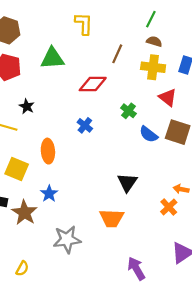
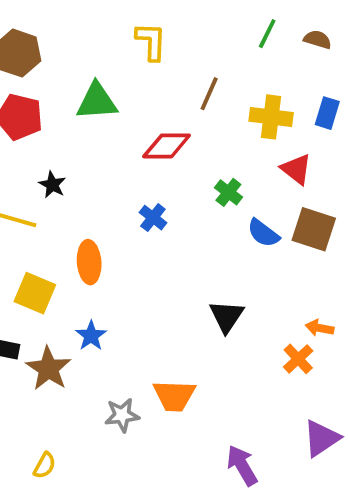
brown semicircle: (154, 41) -> (318, 39), moved
orange trapezoid: (112, 218) -> (174, 396), moved
gray star: (67, 239) -> (122, 415), size x0.7

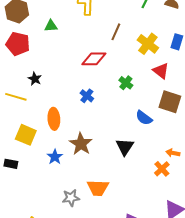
green triangle: (97, 101) -> (51, 26), moved, size x0.6
yellow cross: (271, 117) -> (148, 44), turned 30
blue semicircle: (263, 233) -> (144, 118), moved
brown star: (48, 369) -> (81, 144), moved

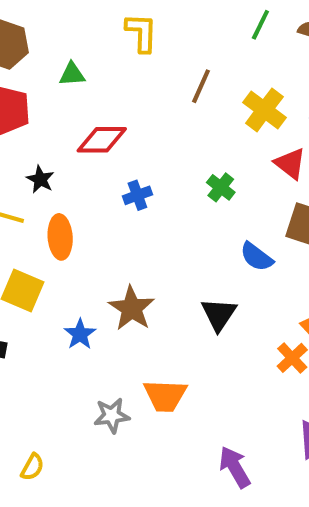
red diamond: (94, 59) -> (102, 140), moved
blue cross: (87, 96) -> (137, 195), moved, turned 32
orange ellipse: (54, 119) -> (60, 237), moved

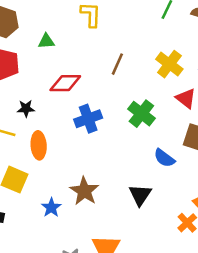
brown line: (201, 86) -> (117, 64), moved
black star: (40, 179) -> (26, 109), turned -30
green cross: (221, 187) -> (141, 114), size x1.5
blue cross: (137, 195) -> (88, 119), size x1.5

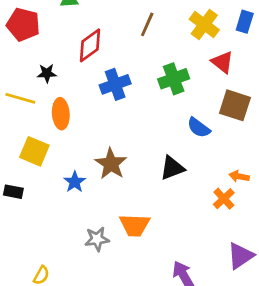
red diamond: (65, 83) -> (90, 45), turned -36
green cross: (141, 114) -> (174, 79), turned 32
black triangle: (140, 195) -> (172, 168), turned 35

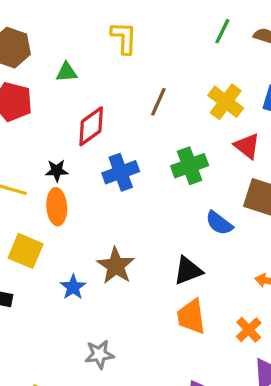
black star: (47, 73) -> (57, 171), moved
orange cross: (224, 199) -> (249, 330), moved
orange trapezoid: (135, 225) -> (191, 317), moved, turned 80

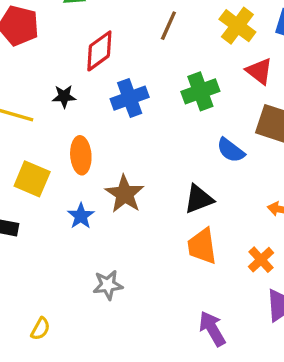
orange ellipse: (57, 207) -> (81, 155), moved

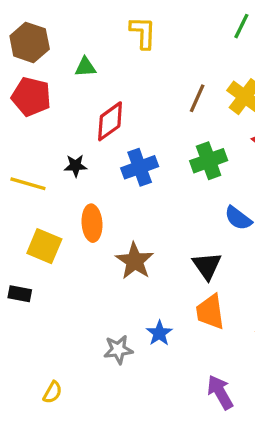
brown line: (168, 26) -> (197, 98), moved
black triangle: (199, 199) -> (207, 266), turned -44
blue star: (81, 216) -> (159, 333), moved

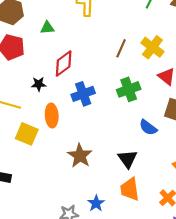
black star: (76, 166) -> (39, 84), moved
orange ellipse: (92, 223) -> (52, 115), moved
yellow square: (44, 246) -> (27, 134), moved

